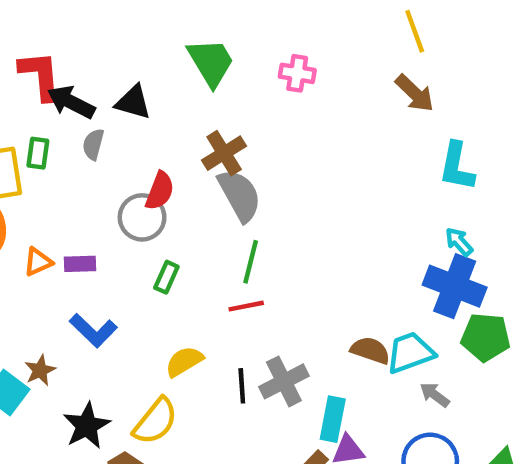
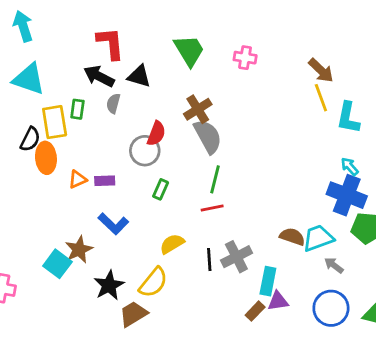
yellow line: (415, 31) -> (321, 98), moved
red L-shape: (40, 76) -> (110, 43), moved
brown star: (40, 370) -> (79, 250), size x1.4

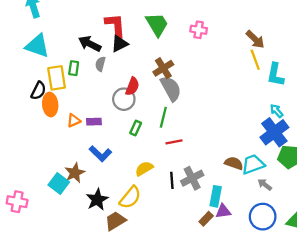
red L-shape: (110, 43) -> (115, 26), moved
black triangle: (139, 76) -> (120, 44), turned -42
green line: (215, 179) -> (163, 117), moved
blue cross: (347, 195) -> (274, 132), turned 32

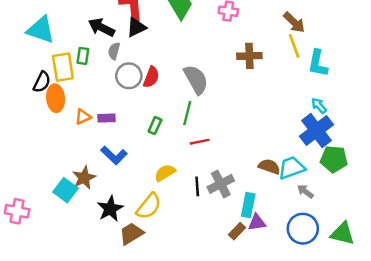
brown cross: (163, 68) -> (249, 56), moved, turned 30
gray circle: (124, 99) -> (129, 76), moved

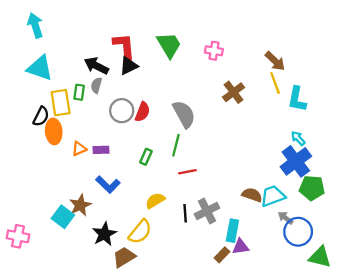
gray semicircle: (114, 51) -> (96, 85), moved
brown cross: (249, 56) -> (234, 92), turned -35
blue circle: (303, 229) -> (298, 232), moved

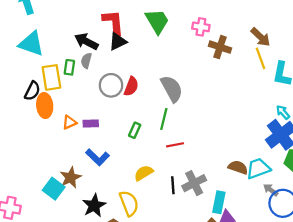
brown cross: (234, 92) -> (220, 47), moved, turned -35
yellow semicircle: (140, 232) -> (129, 203), turned -60

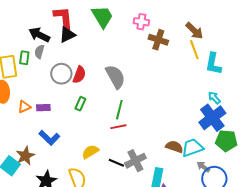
green line: (164, 119) -> (119, 110), moved
green rectangle: (135, 130) -> (80, 104), moved
black line: (173, 185) -> (116, 163), turned -63

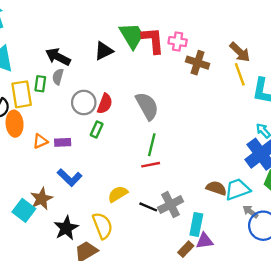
red L-shape: (63, 18) -> (153, 40), moved
black triangle: (67, 35) -> (104, 51), moved
green rectangle: (80, 104) -> (97, 129), moved

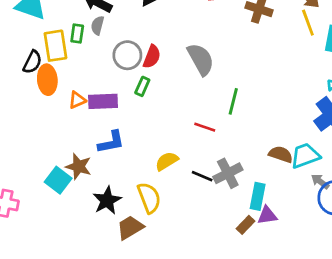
purple rectangle: (63, 142) -> (103, 101), size x1.5
green line: (152, 145) -> (233, 101), moved
red line: (151, 165) -> (205, 127), turned 30
blue L-shape: (70, 178) -> (111, 142), turned -55
brown star: (41, 199) -> (79, 167), turned -30

